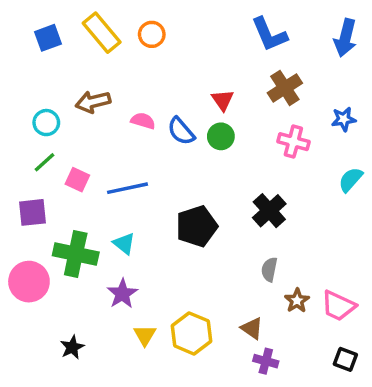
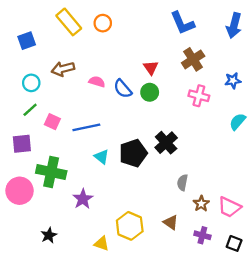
blue square: (48, 38) -> (27, 41), moved
black cross: (269, 211) -> (166, 143), moved
cyan triangle: (124, 244) -> (102, 157), moved
yellow triangle: (145, 335) -> (102, 243), moved, turned -42
purple cross: (266, 361) -> (202, 235), moved

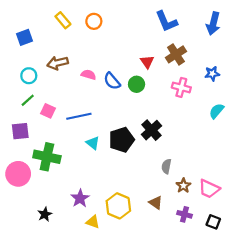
yellow rectangle: (69, 22) -> (63, 20), size x0.7
red triangle: (151, 68) -> (147, 62), moved
purple star: (83, 199) -> (80, 198), moved

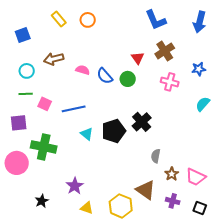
green line: (28, 100) -> (26, 94), turned 40
brown triangle: (156, 203) -> (146, 190), size x1.5
yellow hexagon: (118, 206) -> (121, 206), moved

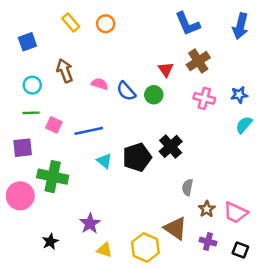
brown arrow: (54, 59) -> (65, 71), turned 84
blue star: (199, 69) -> (239, 95), moved

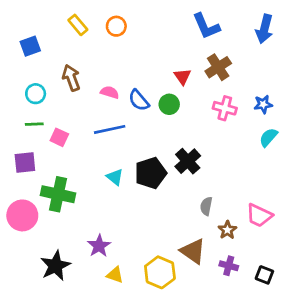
blue line: (89, 131) -> (110, 129), moved
pink trapezoid: (236, 213) -> (259, 215), moved
black star: (50, 242) -> (55, 266), size x1.6

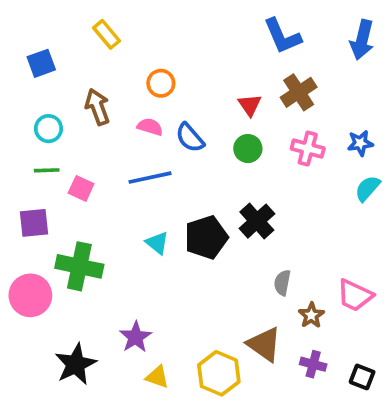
orange circle: (116, 26) -> (161, 83), moved
green circle: (169, 104) -> (248, 149), moved

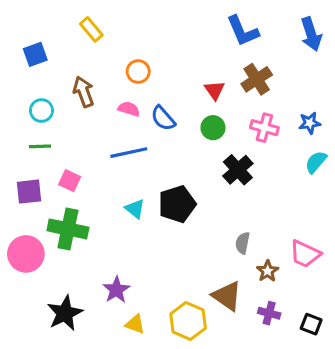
blue arrow: (362, 40) -> (311, 34), turned -32
pink square: (81, 188) -> (70, 181), moved
black cross: (257, 221) -> (238, 170), moved

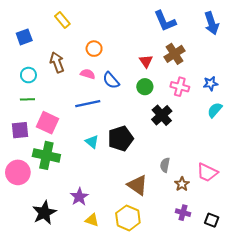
pink square: (70, 181) -> (48, 123), size x1.5
brown triangle: (227, 296) -> (137, 185), moved

